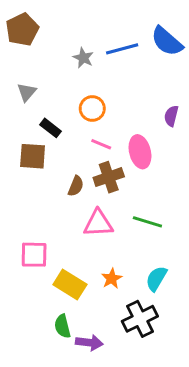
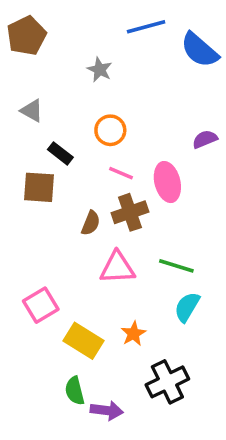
blue line: (122, 49) -> (146, 27), moved
gray triangle: (27, 92) -> (32, 111), turned -42
purple semicircle: (171, 116) -> (205, 139), turned 54
pink square: (34, 255) -> (41, 305), turned -32
cyan semicircle: (156, 279) -> (187, 307), moved

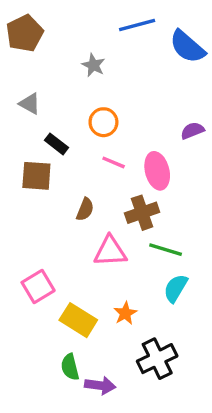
brown cross: (130, 212) -> (142, 213), moved

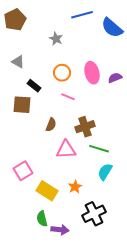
pink ellipse: (157, 171) -> (92, 73), moved

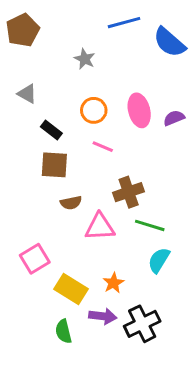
brown square: (22, 105) -> (54, 165), moved
brown semicircle: (51, 125) -> (71, 203), moved, turned 56
purple arrow: (60, 230) -> (103, 316), moved

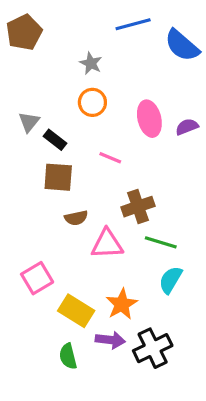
gray triangle: (27, 94) -> (29, 122), moved, turned 40
orange circle: (94, 110) -> (92, 102), moved
orange star: (113, 283) -> (122, 304), size x1.4

